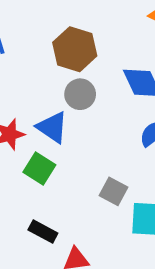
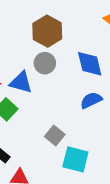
blue triangle: (52, 127) -> (21, 82), turned -30

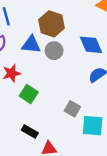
blue triangle: (21, 82) -> (31, 45), moved

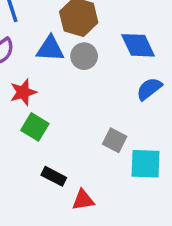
green square: (29, 94) -> (35, 127), moved

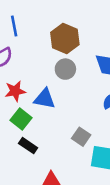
blue triangle: (50, 49) -> (45, 99), moved
black rectangle: (54, 176) -> (28, 146), moved

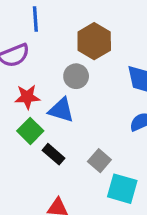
gray circle: (65, 69) -> (76, 76), moved
black rectangle: (28, 146) -> (54, 154), moved

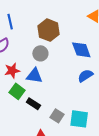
gray square: (99, 161) -> (57, 116), moved

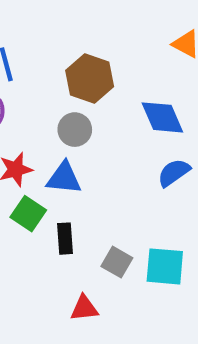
black rectangle: (33, 104) -> (65, 239), turned 56

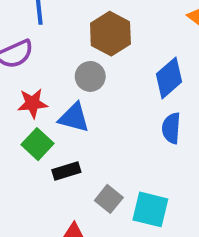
blue diamond: (162, 117) -> (169, 78), turned 63
blue semicircle: (174, 173) -> (171, 128), turned -60
black rectangle: (65, 239) -> (66, 171), turned 68

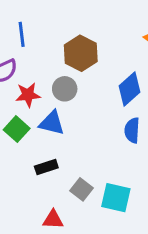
red star: (33, 103) -> (28, 95), moved
green square: (38, 144) -> (17, 129), moved

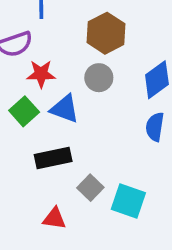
gray circle: (65, 89) -> (99, 78), moved
black rectangle: (46, 167) -> (53, 158), size x1.4

